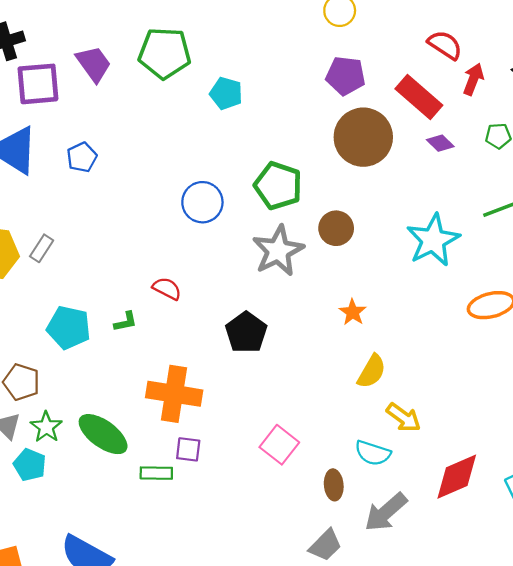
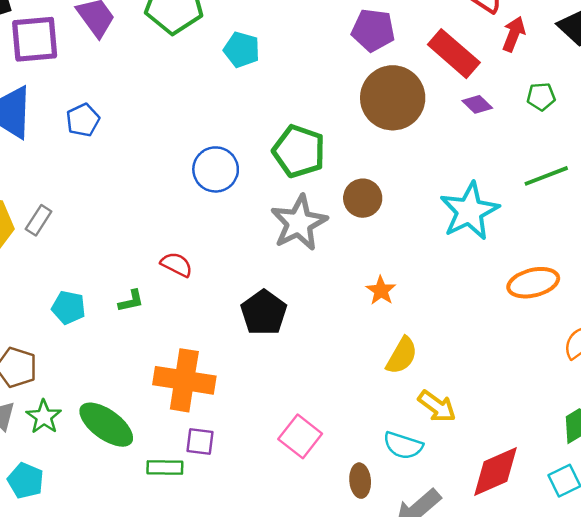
cyan pentagon: (69, 328) -> (68, 307), size x0.7
cyan pentagon: (30, 465) -> (26, 481), moved

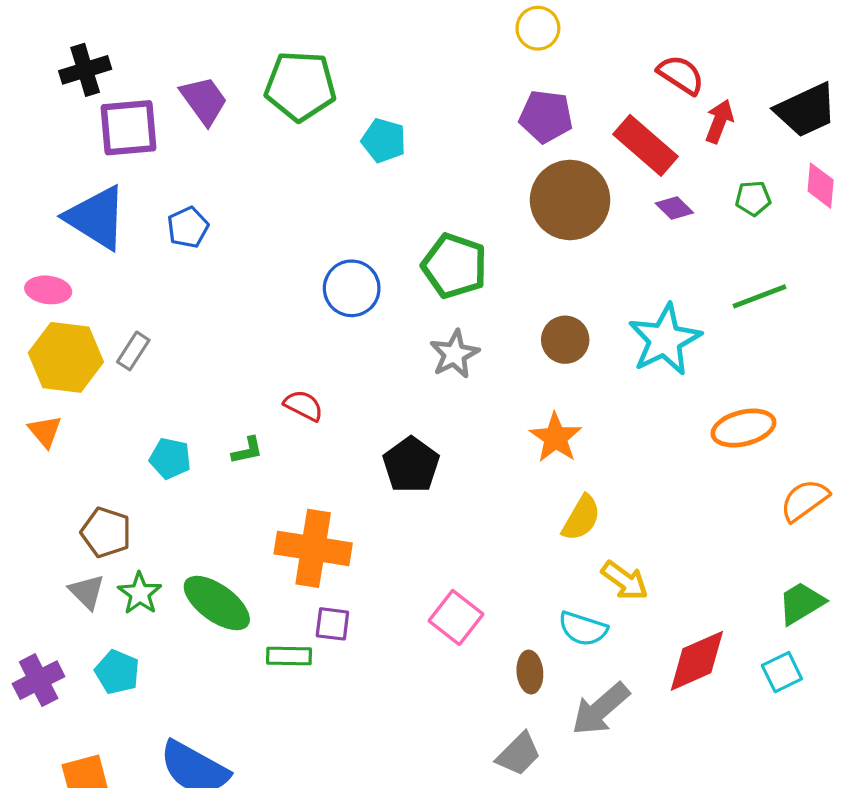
brown circle: (363, 198) -> (565, 340), moved
gray star: (299, 223) -> (454, 354), size x0.7
orange star: (381, 291) -> (556, 438), size x1.4

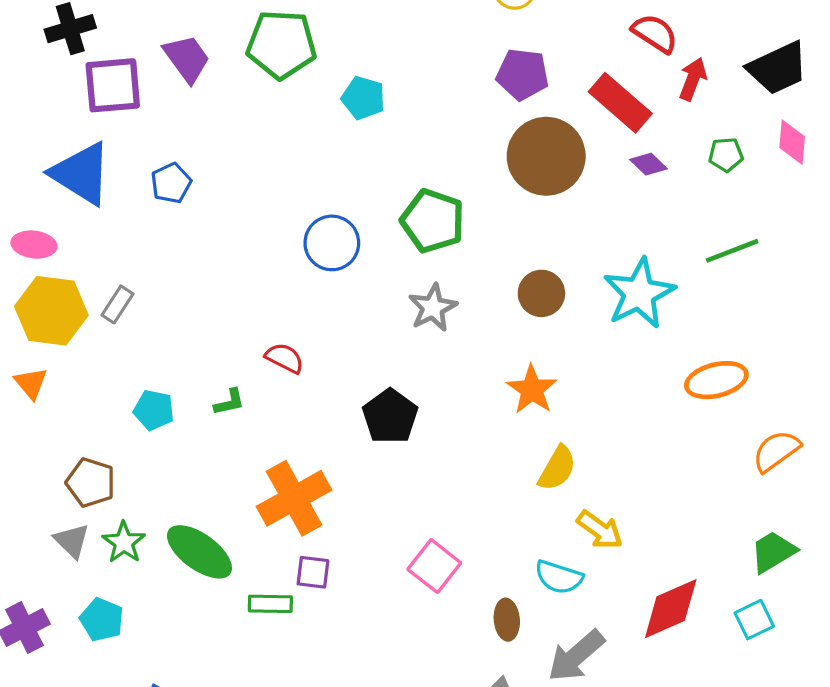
orange cross: (313, 548) -> (294, 498), turned -38

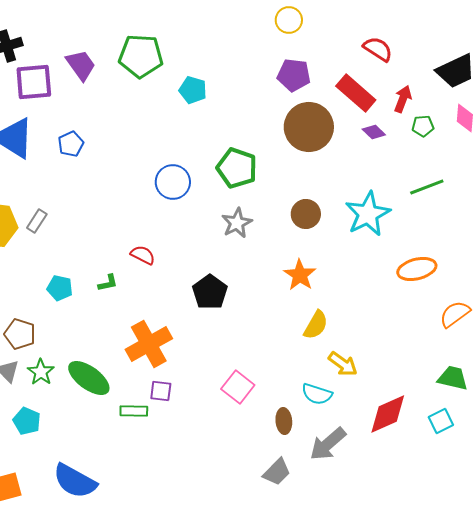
red arrow: (693, 79) -> (403, 99), moved
green trapezoid: (773, 552) -> (453, 378), turned 44

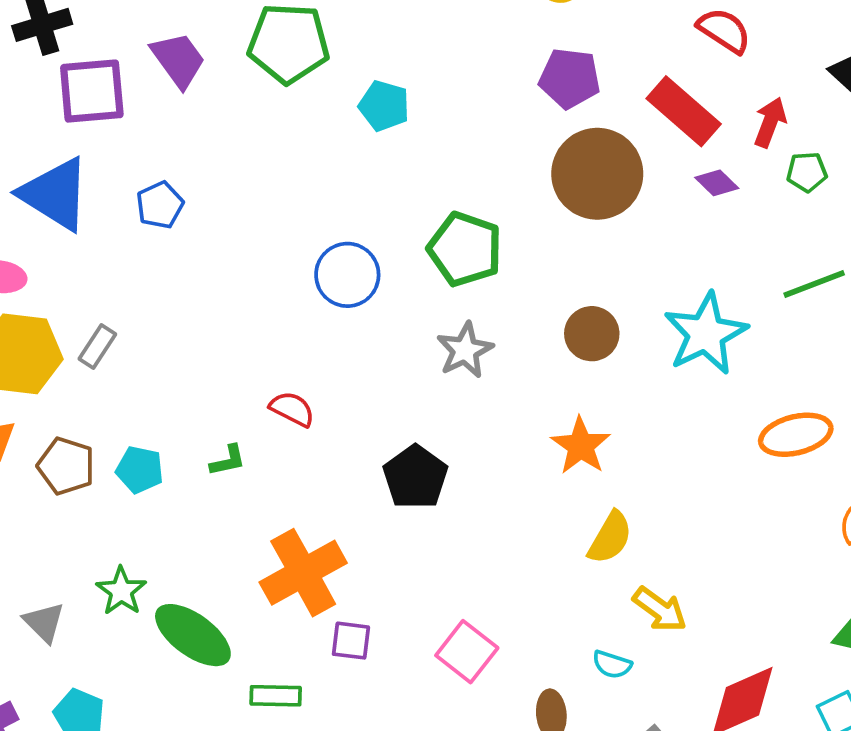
brown pentagon: (20, 334) -> (66, 466), moved
green star: (41, 372) -> (121, 591), moved
purple square: (161, 391) -> (351, 641), moved
cyan semicircle: (317, 394) -> (612, 664), size x0.7

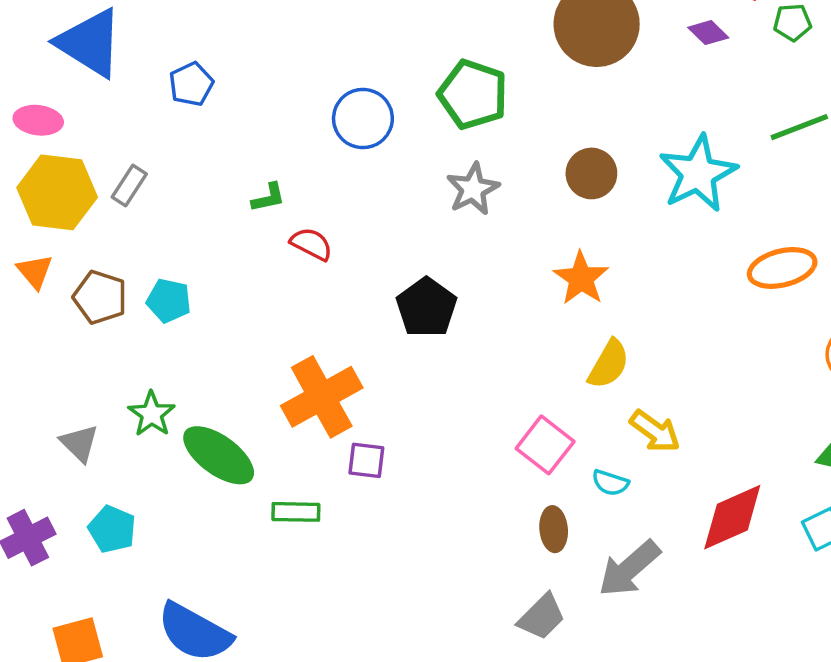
blue pentagon: (160, 205) -> (191, 84), moved
green L-shape: (228, 460) -> (268, 198), moved
pink square: (467, 652) -> (545, 445), moved

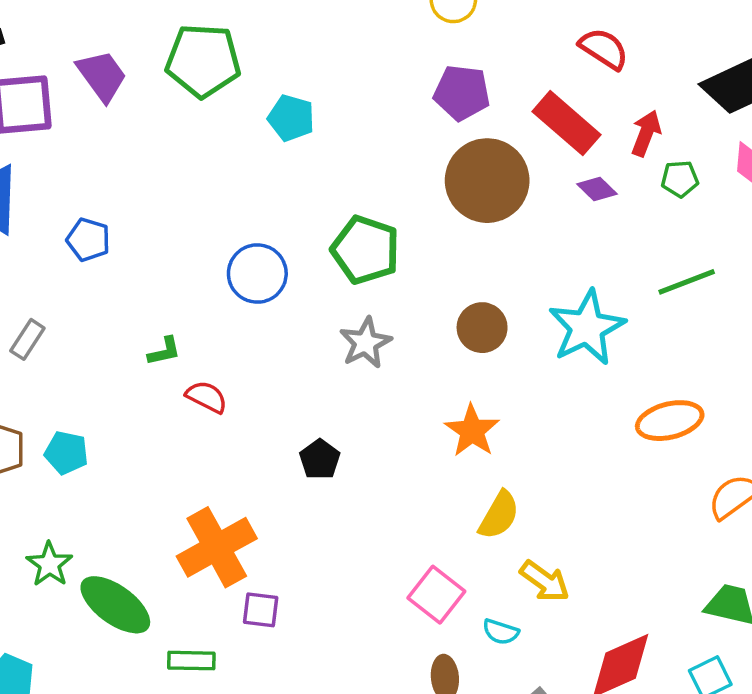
blue pentagon: (191, 84) -> (88, 240), turned -30
black pentagon: (426, 307) -> (320, 459), size x0.7

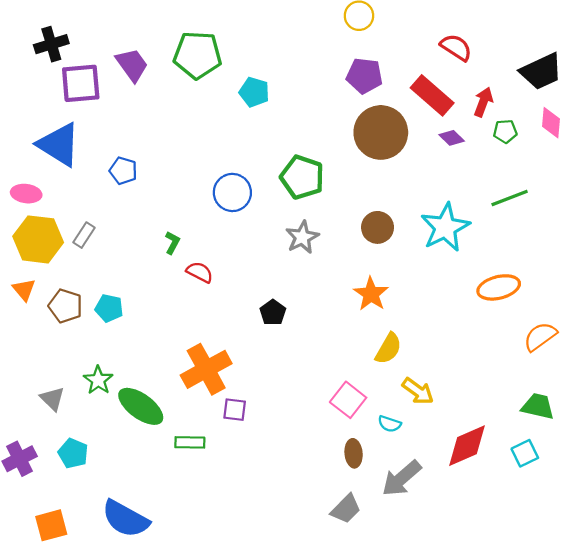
green L-shape: (164, 351) -> (172, 243), turned -50

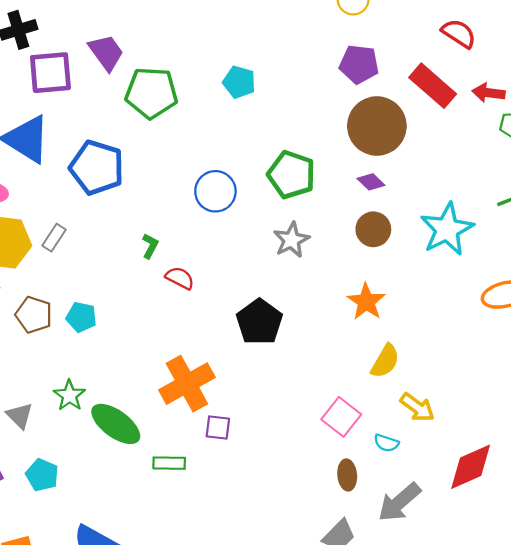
green pentagon: (197, 55) -> (151, 93), moved
red arrow: (483, 102) -> (488, 93), turned -104
purple diamond: (452, 138) -> (371, 182), moved
blue pentagon: (123, 171) -> (97, 168), size x1.8
black pentagon: (273, 313) -> (259, 322), size x1.6

